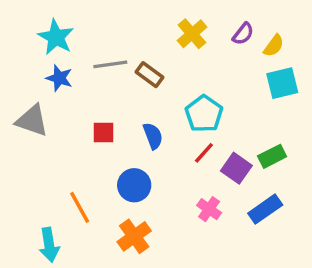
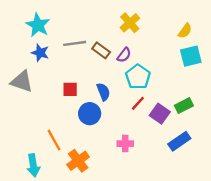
purple semicircle: (243, 34) -> (124, 55), moved
blue circle: (134, 185) -> (90, 114), moved
pink cross: (209, 209) -> (125, 144), moved, turned -35
orange cross: (134, 236) -> (78, 161), moved

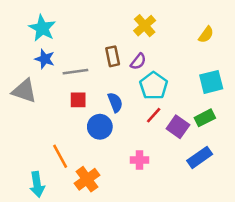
gray line: (75, 43) -> (75, 72), moved
brown rectangle: (101, 50) -> (113, 56), turned 42
cyan square: (191, 56) -> (211, 82), moved

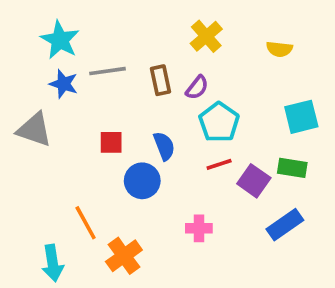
yellow semicircle: (206, 35) -> (279, 49), moved, turned 60
gray line: (75, 72) -> (107, 71), moved
red line: (154, 115) -> (219, 164), turned 30
green rectangle: (205, 118) -> (292, 168), turned 36

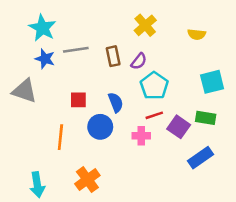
orange line: (86, 223) -> (60, 137), moved, turned 35
pink cross: (199, 228) -> (141, 136), moved

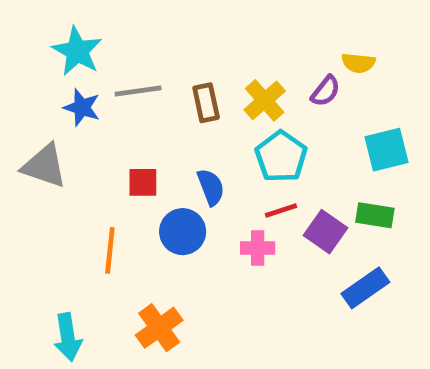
yellow cross: (145, 25) -> (265, 100), moved
purple semicircle: (139, 61) -> (326, 91), moved

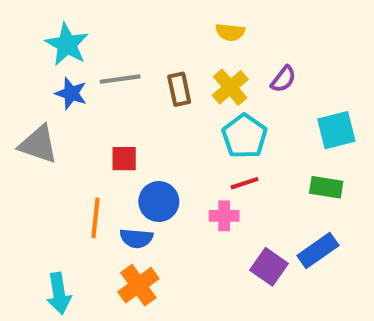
yellow semicircle: (358, 63) -> (230, 32), moved
blue semicircle: (211, 187) -> (136, 238), moved, turned 116
purple square: (326, 232) -> (269, 267), moved

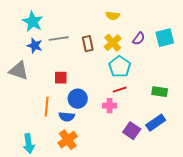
cyan square: (336, 130) -> (165, 38), moved

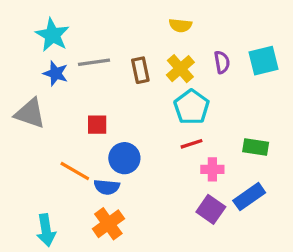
purple semicircle: (139, 39) -> (222, 62), turned -48
pink cross: (110, 106) -> (212, 169), moved
orange line: (47, 107) -> (75, 171), turned -66

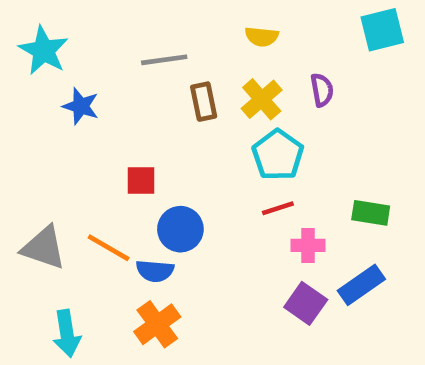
cyan star: (52, 35) -> (44, 51), moved
cyan square: (264, 61) -> (382, 30), moved
gray line: (94, 62) -> (164, 60), moved
gray triangle: (30, 113) -> (44, 248), moved

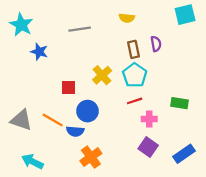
yellow cross: (262, 99) -> (102, 75), moved
brown rectangle: (204, 102) -> (133, 49), moved
blue rectangle: (361, 285) -> (184, 154), moved
orange cross: (157, 324) -> (91, 157), moved
cyan arrow: (67, 334) -> (33, 162), turned 125

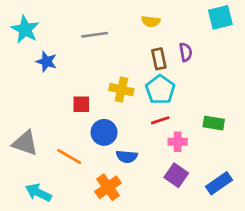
yellow cross: (102, 75) -> (121, 90), turned -36
orange line: (53, 120) -> (69, 156), moved
blue semicircle: (75, 131) -> (127, 156), moved

